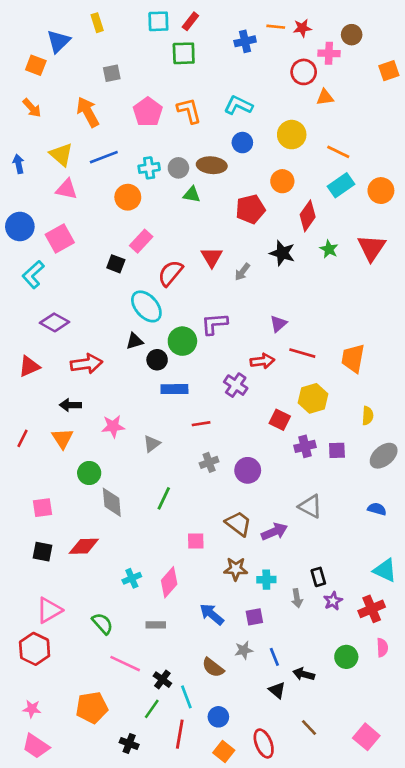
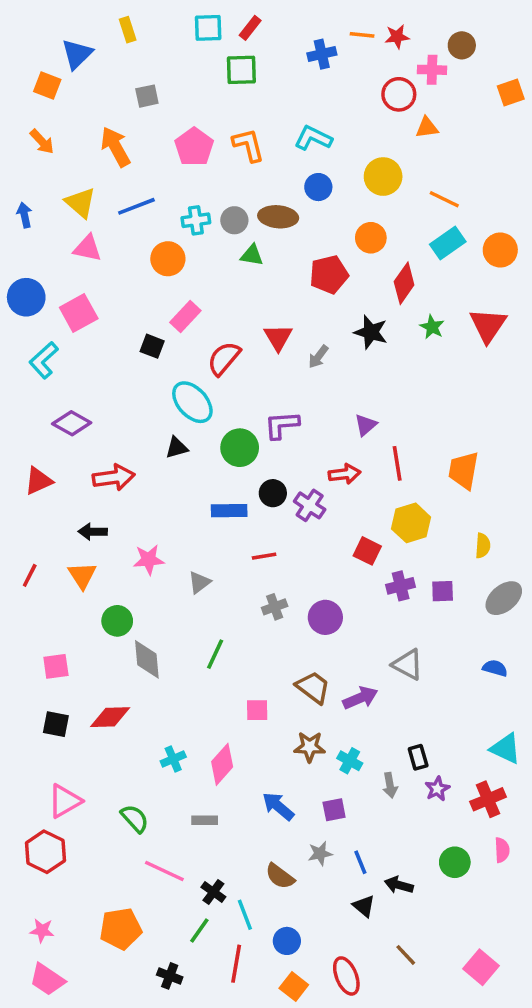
red line: (302, 353) -> (397, 463), turned 65
black circle: (157, 360) -> (273, 493), moved
cyan cross: (266, 580) -> (350, 761), turned 30

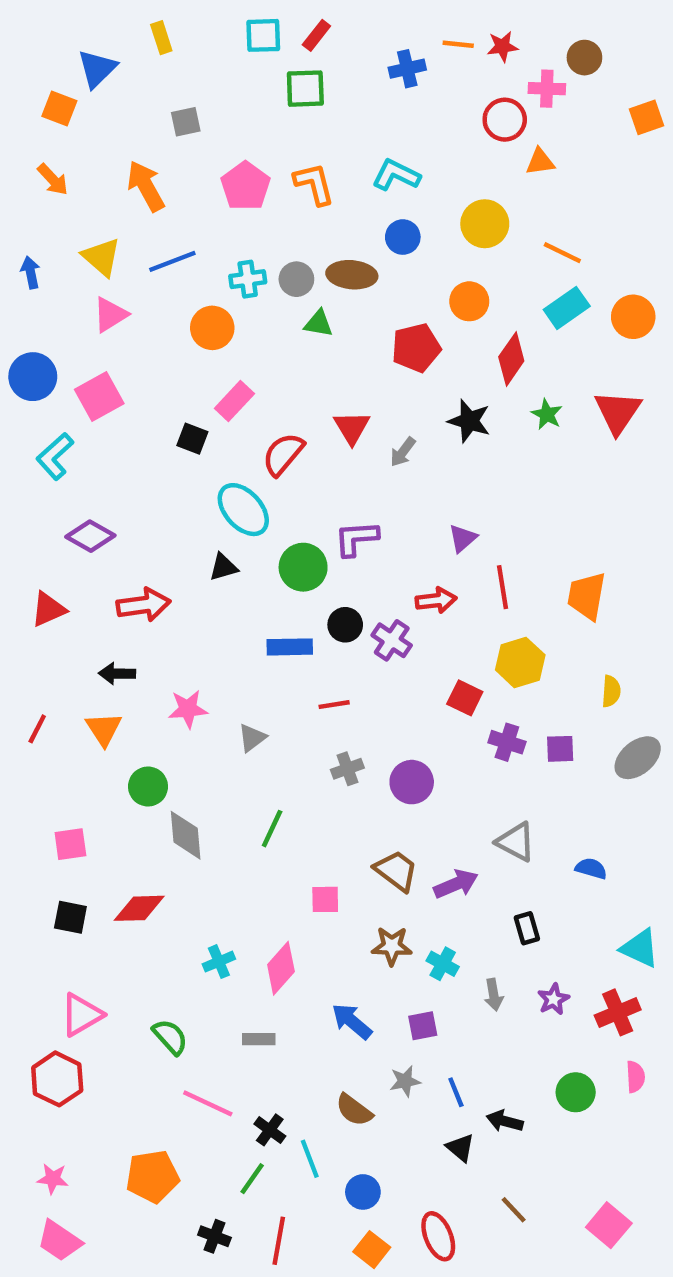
pink triangle: (87, 248) -> (110, 315), turned -44
purple cross: (401, 586) -> (507, 742), turned 32
blue semicircle: (495, 668) -> (591, 868), moved
black rectangle: (418, 757) -> (527, 928), moved
red line: (236, 964) -> (279, 1241), moved

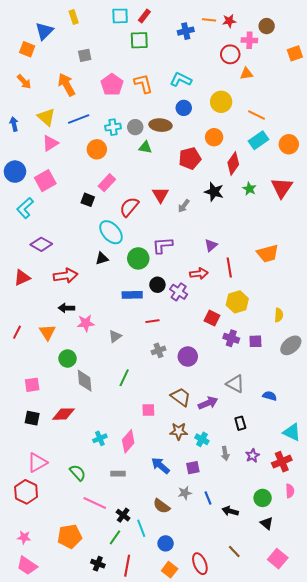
orange trapezoid: (587, 596) -> (268, 253), moved, turned -115
black arrow: (117, 674) -> (67, 308), moved
black triangle: (460, 1148) -> (267, 523), moved

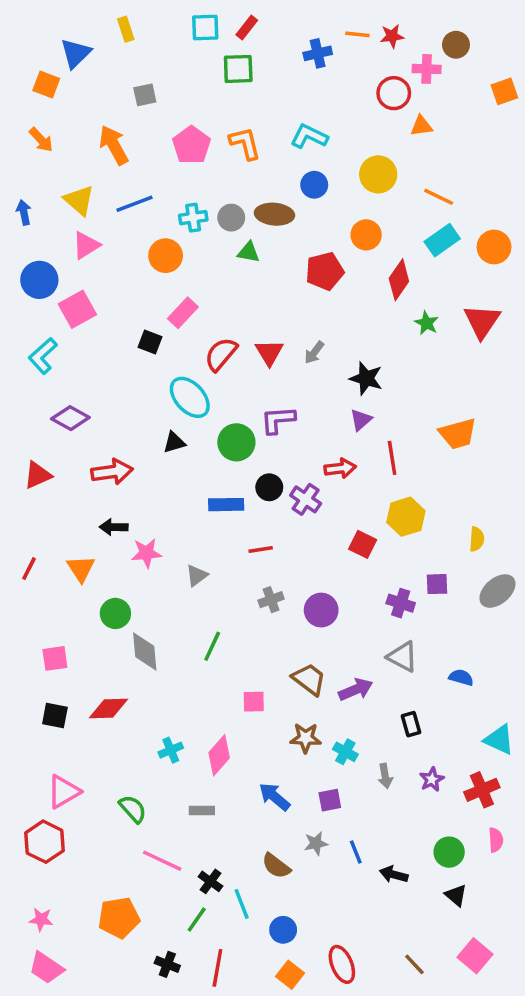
blue circle: (15, 172) -> (39, 280), moved
black star: (214, 192) -> (366, 378), moved
red triangle: (160, 195) -> (269, 352), moved
purple cross: (231, 338) -> (401, 603), moved
brown line: (234, 552) -> (414, 964), moved

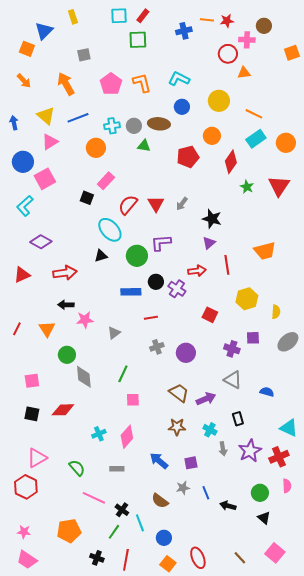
yellow hexagon: (406, 517) -> (247, 299), moved
pink square: (254, 702) -> (133, 400), moved
cyan cross: (345, 752) -> (210, 430), moved
purple star: (432, 779) -> (250, 451), size x1.6

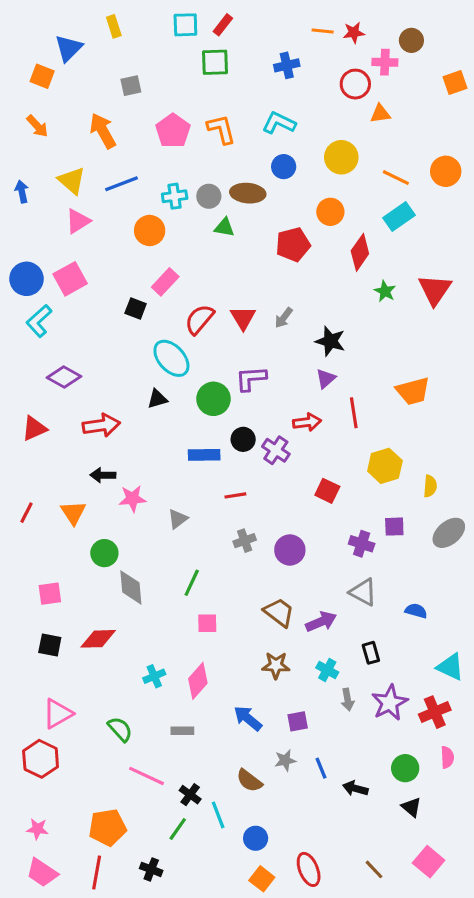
blue cross: (184, 31) -> (287, 65), moved
orange circle: (286, 143) -> (446, 171), moved
blue circle: (23, 162) -> (26, 279), moved
red line: (126, 560) -> (97, 873), moved

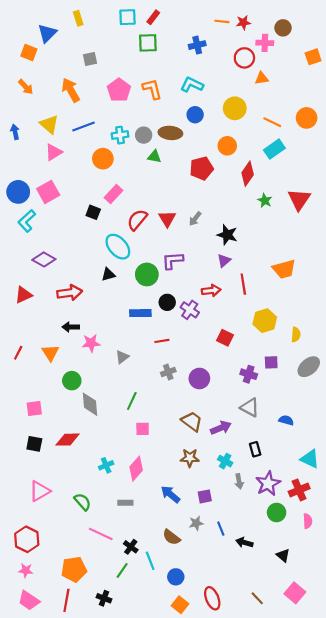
red hexagon: (41, 759) -> (27, 539), moved
green circle: (405, 768) -> (277, 513), moved

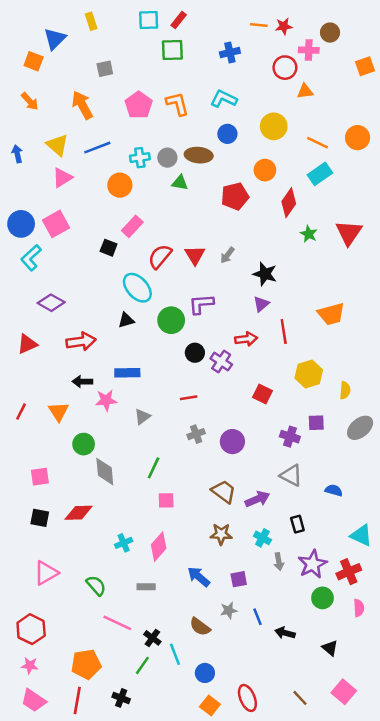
blue rectangle: (140, 313) -> (127, 373), moved

